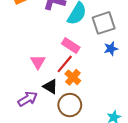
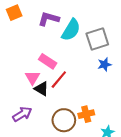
pink rectangle: (71, 46) -> (48, 61), moved
orange cross: (73, 77) -> (86, 114), moved, turned 35
black triangle: (50, 87) -> (42, 89), moved

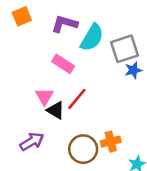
pink rectangle: (48, 61) -> (63, 64), moved
blue star: (104, 64) -> (133, 70), moved

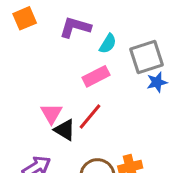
cyan semicircle: (92, 38) -> (108, 44), size x0.6
pink rectangle: (63, 64) -> (96, 76), moved, turned -60

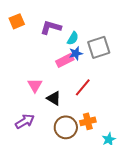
blue star: (157, 82) -> (76, 53), moved
red line: (90, 116) -> (83, 87), moved
black triangle: (65, 130) -> (54, 98), moved

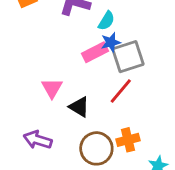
gray square: (99, 47) -> (128, 57), moved
purple arrow: (25, 121) -> (38, 140), turned -132

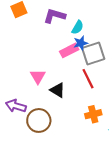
red line: (121, 91) -> (88, 79), turned -66
purple arrow: (38, 140) -> (16, 106), moved
brown circle: (96, 148) -> (39, 120), moved

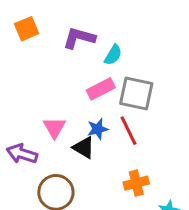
blue star: (81, 43) -> (98, 129), moved
gray square: (93, 54) -> (136, 93), turned 30
purple arrow: (16, 106) -> (22, 154), moved

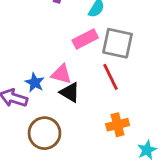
pink triangle: (54, 127) -> (61, 74), moved, turned -45
blue star: (98, 129) -> (35, 83), moved, turned -30

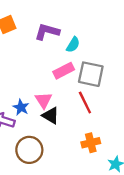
pink triangle: (61, 74) -> (44, 100), turned 42

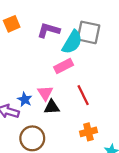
cyan semicircle: (73, 45) -> (72, 42), size x1.6
gray square: (91, 74) -> (88, 32), moved
black triangle: (51, 116) -> (52, 107), turned -35

